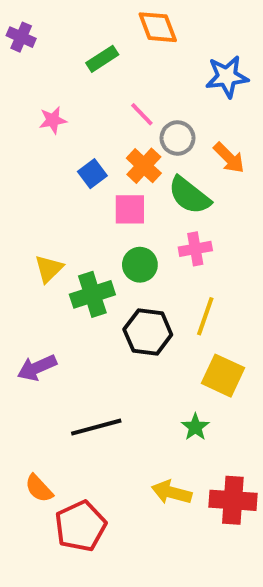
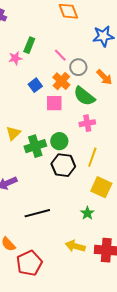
green rectangle: (102, 59) -> (29, 45), moved, turned -35
green circle: (140, 265) -> (59, 141), moved

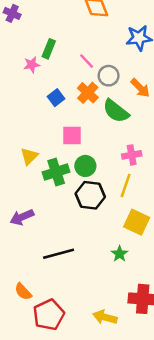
pink square: (54, 103) -> (72, 135), moved
pink cross: (87, 123) -> (132, 155), moved
yellow arrow: (75, 246) -> (105, 317), moved

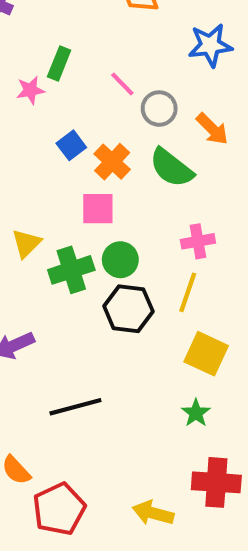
orange cross: (88, 93) -> (112, 162), moved
green star: (120, 254) -> (196, 413), moved

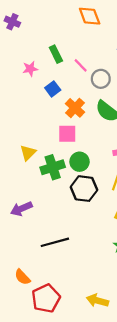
green rectangle: (59, 64) -> (56, 54), moved, turned -48
blue square: (71, 145) -> (53, 89), moved

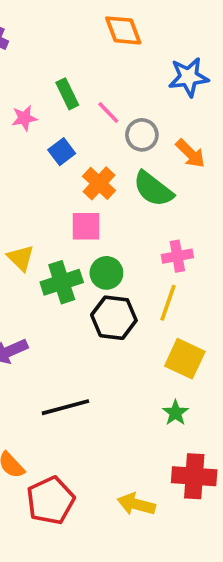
yellow triangle: (28, 153) -> (21, 258), turned -30

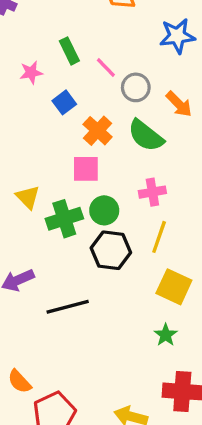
pink cross: (177, 256) -> (152, 192), moved
black line: (65, 407) -> (68, 307), moved

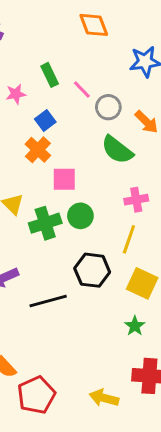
orange cross: (98, 131) -> (38, 150), moved
pink cross: (152, 192) -> (136, 200), moved
black hexagon: (111, 250) -> (92, 270), moved

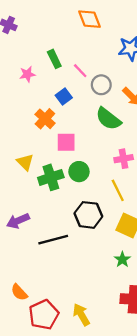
blue square: (45, 120) -> (64, 97), moved
yellow line: (129, 239) -> (118, 190), turned -45
yellow arrow: (104, 398) -> (81, 315), moved, turned 45

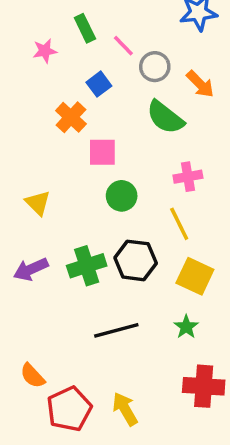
yellow triangle: (25, 162) -> (38, 203), moved
green cross: (51, 177) -> (87, 266), moved
black line: (53, 240) -> (116, 330), moved

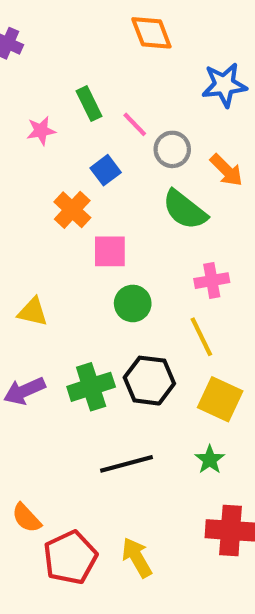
yellow triangle: (38, 203) -> (33, 312), turned -32

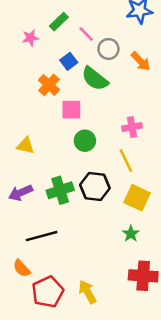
green rectangle: (89, 104) -> (59, 22), turned 72
green semicircle: (185, 210) -> (95, 79), moved
black line: (126, 464) -> (42, 236), moved

